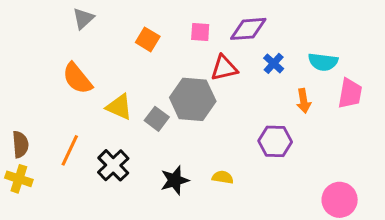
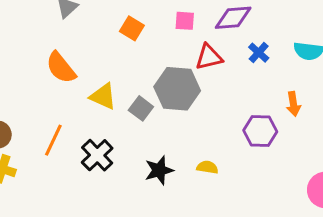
orange arrow: (304, 101) -> (293, 104), moved

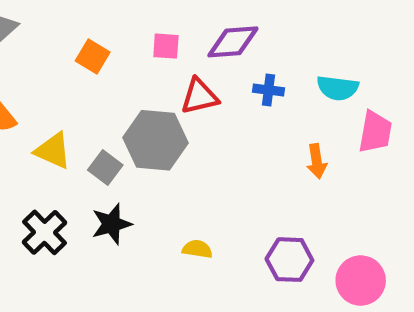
blue cross: (259, 53) -> (269, 90), turned -35
purple hexagon: (260, 131) -> (289, 260), moved
black star: (159, 170) -> (112, 224), moved

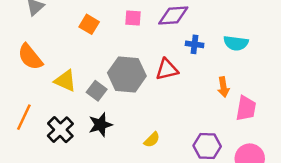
red triangle: (199, 96) -> (167, 69), moved
pink trapezoid: (375, 132) -> (246, 108), moved
yellow semicircle: (197, 249) -> (152, 140), turned 126

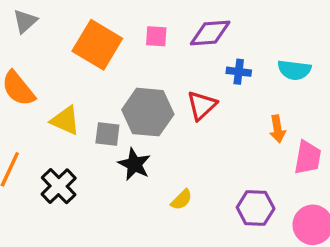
orange square: (89, 24) -> (97, 45), size x1.8
red triangle: (167, 69) -> (202, 105), turned -30
gray square: (97, 91) -> (107, 134), turned -30
black star: (100, 125) -> (134, 164), moved, turned -30

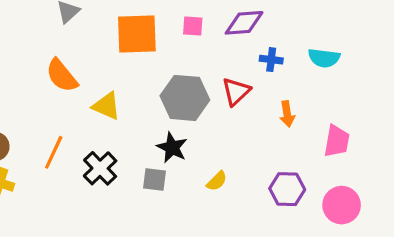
orange square: (97, 45) -> (137, 34), turned -33
orange arrow: (277, 129) -> (287, 114), moved
gray square: (107, 134) -> (154, 180), moved

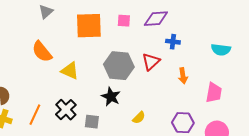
cyan semicircle: (324, 58) -> (221, 50), moved
orange line: (54, 152) -> (35, 115), moved
gray square: (154, 180) -> (92, 122), moved

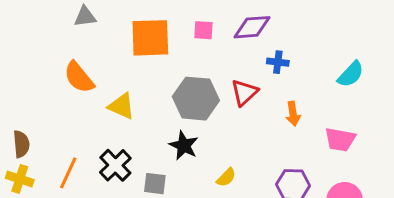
gray triangle: (46, 12) -> (85, 17), turned 35
cyan semicircle: (221, 50) -> (351, 74), turned -54
pink trapezoid: (214, 93) -> (340, 140), turned 90

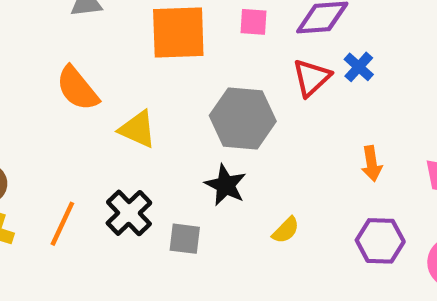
blue cross: (278, 62) -> (359, 67), turned 35
red triangle: (244, 92) -> (311, 78), moved
orange arrow: (293, 114) -> (372, 164), moved

